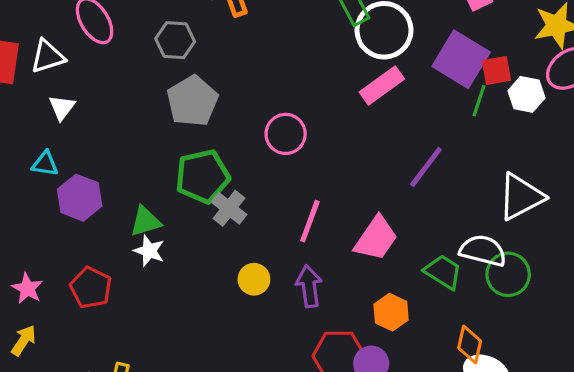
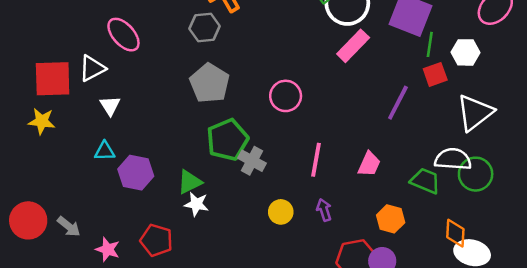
gray hexagon: (175, 40) -> (205, 27), moved
red square: (496, 70) -> (435, 74), moved
white hexagon: (526, 94) -> (465, 52), moved
pink trapezoid: (376, 238) -> (369, 164), size x0.7
purple arrow: (309, 286) -> (324, 210), size x0.7

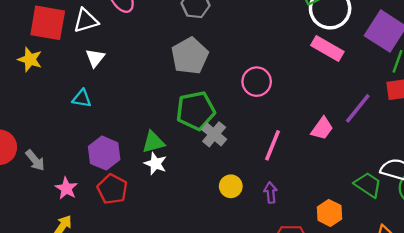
pink rectangle: (353, 46) -> (327, 48), turned 64
pink trapezoid: (369, 164) -> (322, 129), moved
purple hexagon: (136, 173) -> (104, 153), moved

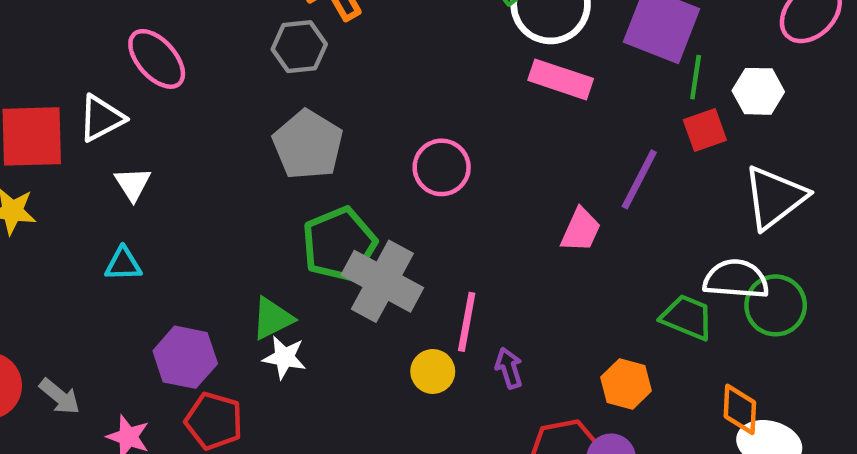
gray cross: (214, 134) -> (382, 281), size x1.6
pink line: (272, 145) -> (467, 322), moved

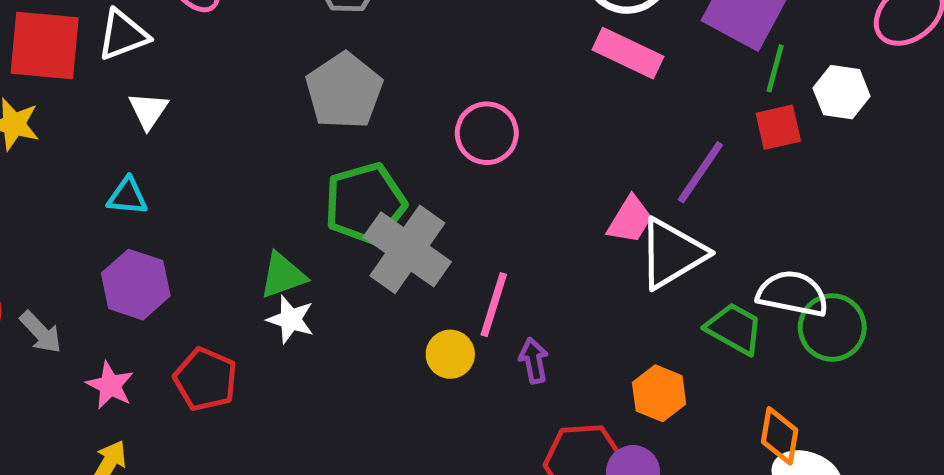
white triangle: (775, 197) -> (672, 253), moved
purple hexagon: (185, 357) -> (136, 285), moved

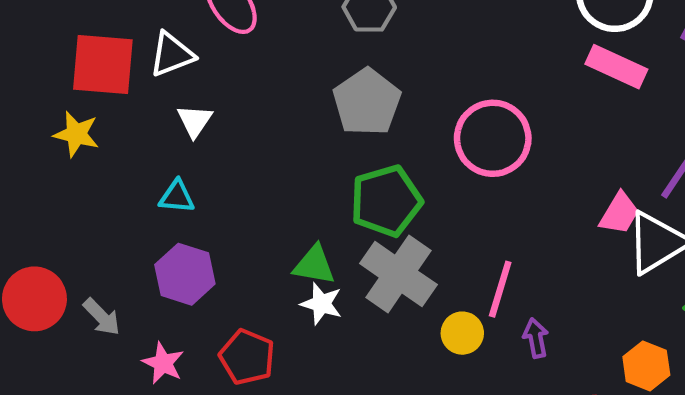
pink circle: (487, 133) -> (493, 138), size x1.4
gray cross: (407, 249) -> (398, 274), moved
green triangle: (283, 275) -> (314, 265), turned 30

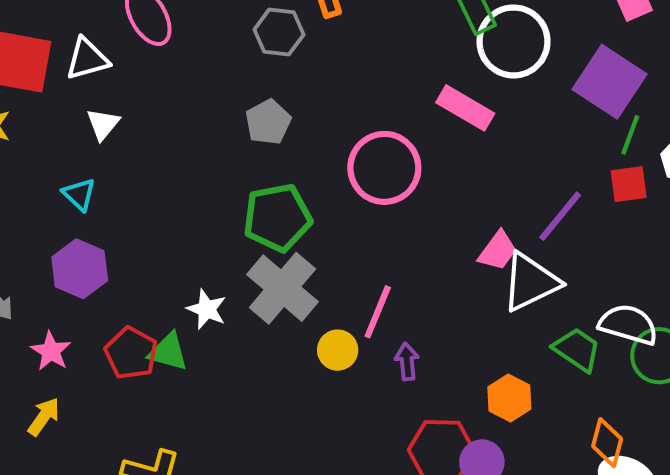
pink rectangle: (616, 67) -> (465, 108), moved
gray pentagon: (367, 102) -> (268, 122), size x0.7
cyan triangle: (177, 197) -> (79, 194), turned 33
green triangle: (314, 265) -> (168, 352), moved

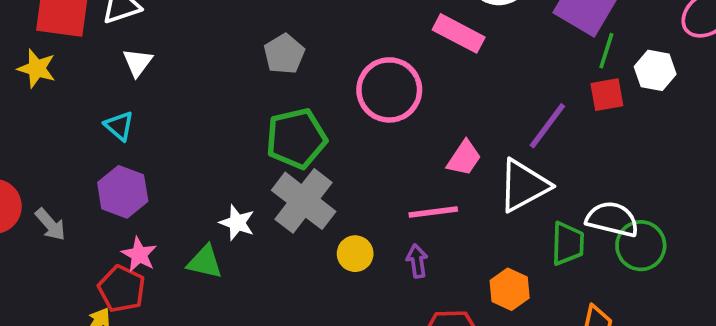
pink trapezoid: (498, 251) -> (464, 158), moved
pink line: (378, 312) -> (433, 212), moved, turned 63
green trapezoid: (577, 350) -> (568, 243), turned 60
pink star: (51, 351) -> (139, 255), moved
red pentagon: (131, 353) -> (122, 289), moved

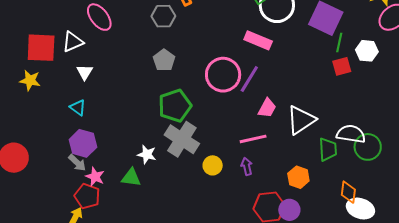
purple line: (547, 126) -> (249, 79), moved
gray arrow: (50, 224) -> (77, 163), moved

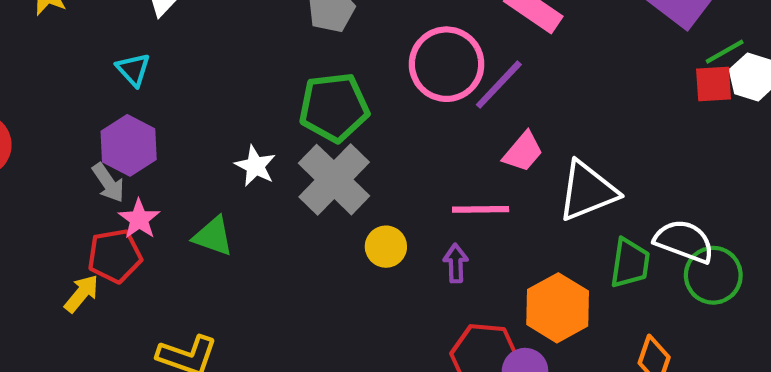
green line: (339, 42) -> (725, 52), moved, turned 36
red square: (342, 66) -> (714, 84), moved
white star: (147, 154) -> (255, 166), moved
orange hexagon: (298, 177) -> (558, 308), size x1.4
red pentagon: (87, 196) -> (115, 256), turned 30

